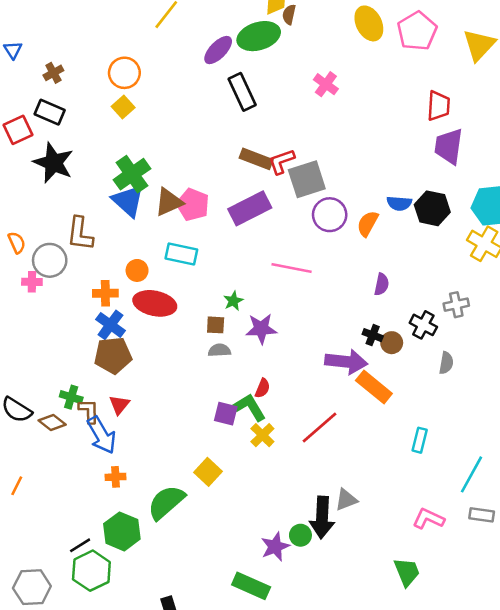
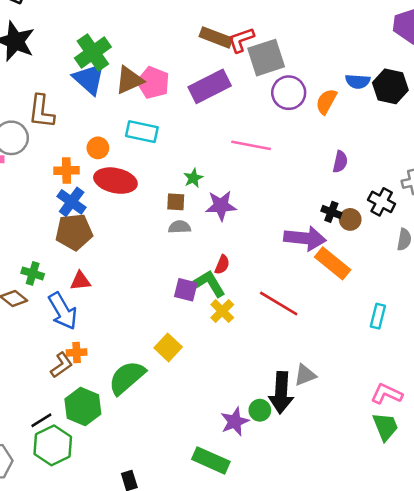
red triangle: (119, 405) -> (80, 281), turned 45
brown L-shape: (89, 411) -> (61, 365), moved, turned 56
red line: (319, 428) -> (279, 304), turned 72
green trapezoid: (407, 572) -> (385, 427), moved

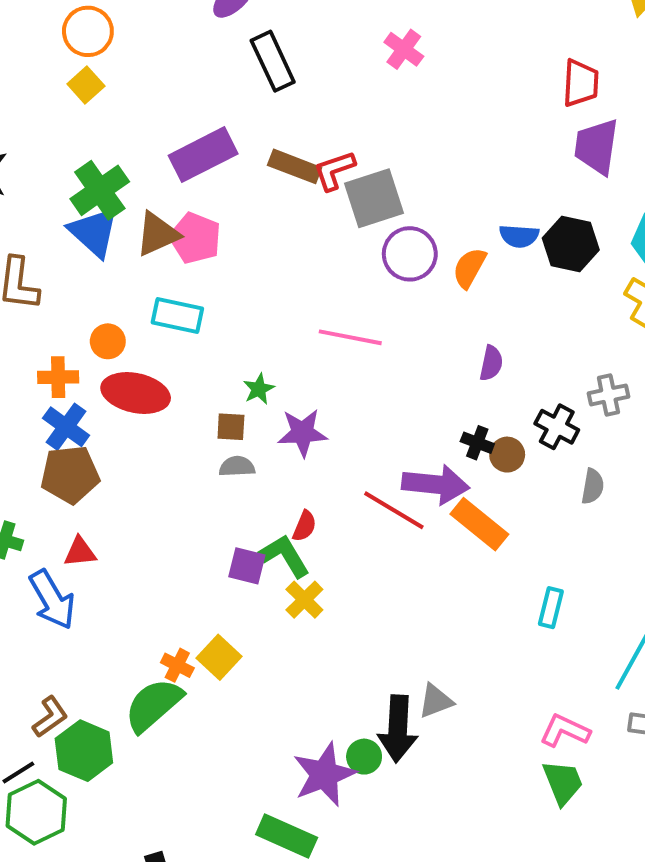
purple rectangle: (210, 86) -> (203, 155), moved
red line: (279, 304) -> (394, 510), moved
orange cross: (77, 352) -> (177, 665), moved, turned 30
brown L-shape: (61, 365) -> (50, 717), moved
purple star: (235, 422) -> (324, 774), size x1.4

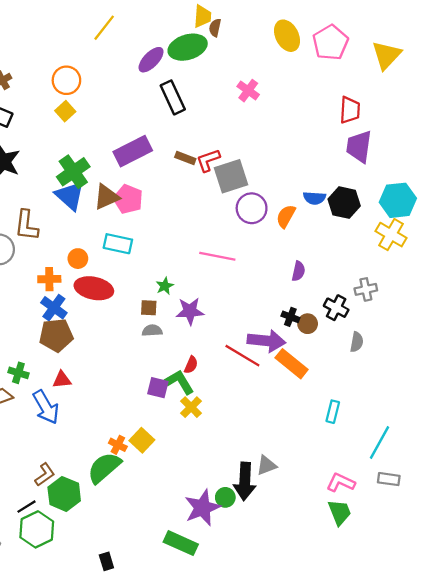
brown rectangle: (295, 166) -> (185, 158), size x0.7

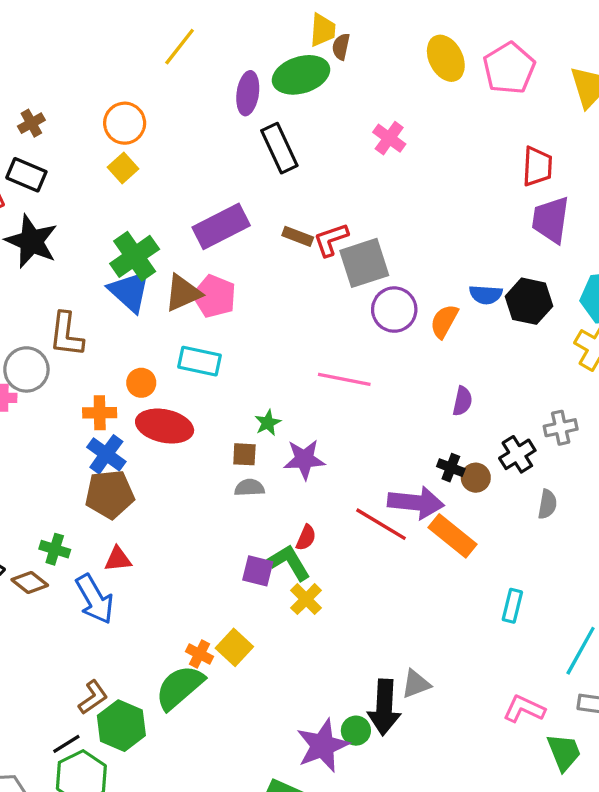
purple ellipse: (151, 60) -> (248, 93), turned -36
black cross: (336, 308) -> (517, 454), turned 30
green trapezoid: (340, 512) -> (564, 752), moved

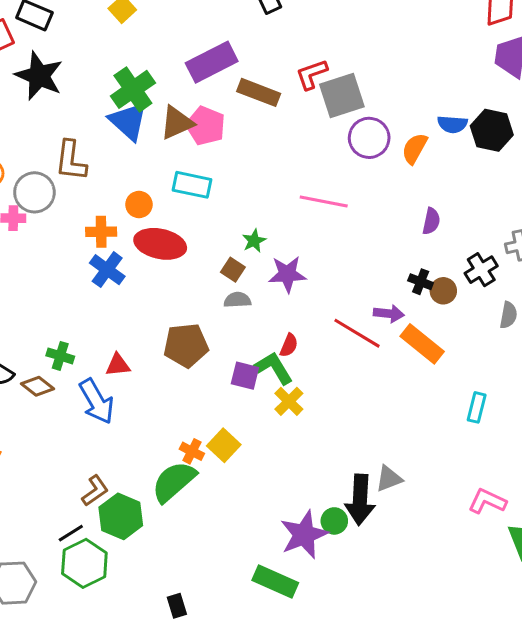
brown rectangle: (298, 236) -> (259, 92), moved, size x1.5
brown square: (244, 454) -> (233, 270), turned 30
brown pentagon: (110, 494) -> (186, 345), moved
purple arrow: (416, 503) -> (389, 314), size x0.6

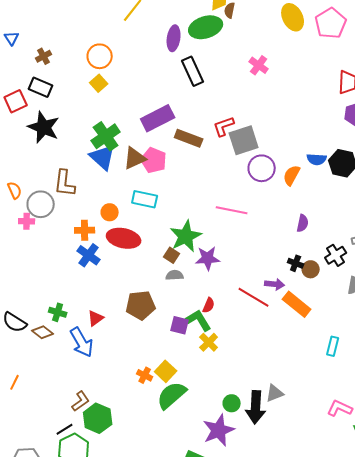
green star: (254, 241) -> (186, 236), size x2.0
red triangle: (118, 365) -> (96, 318), turned -30
green semicircle: (174, 482) -> (172, 395), moved
green circle: (334, 521) -> (232, 403), moved

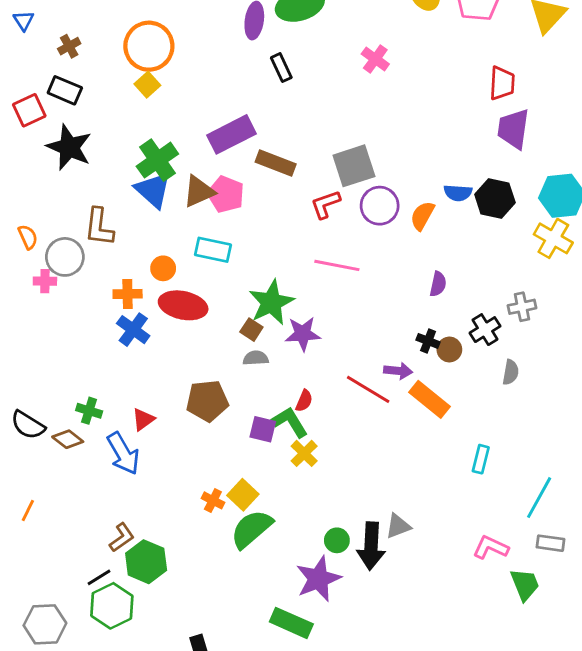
orange circle: (100, 56) -> (149, 46), size x1.4
black rectangle: (193, 71) -> (281, 68), size x0.7
red L-shape: (224, 126) -> (325, 204), moved

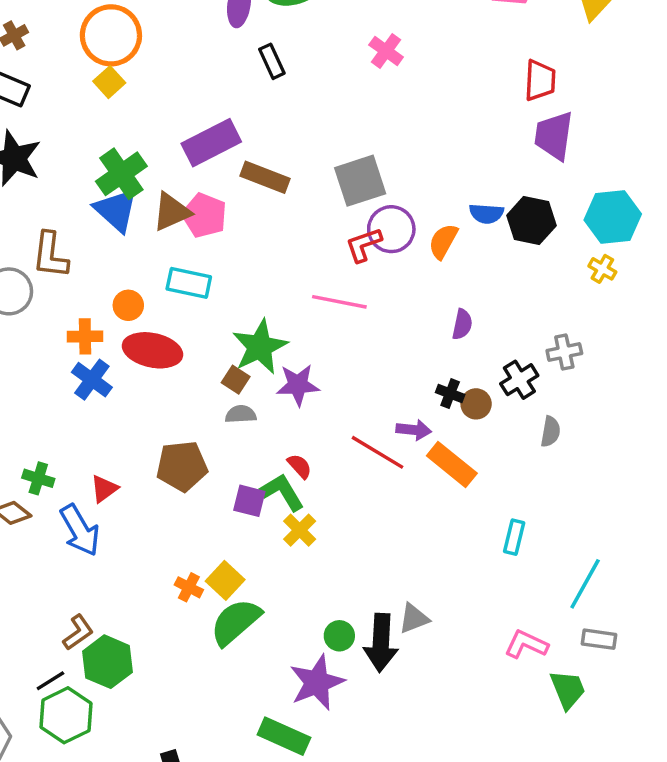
red L-shape: (325, 204) -> (364, 245), moved
yellow cross: (553, 238) -> (602, 269), size x0.6
red semicircle: (304, 401) -> (300, 466), turned -65

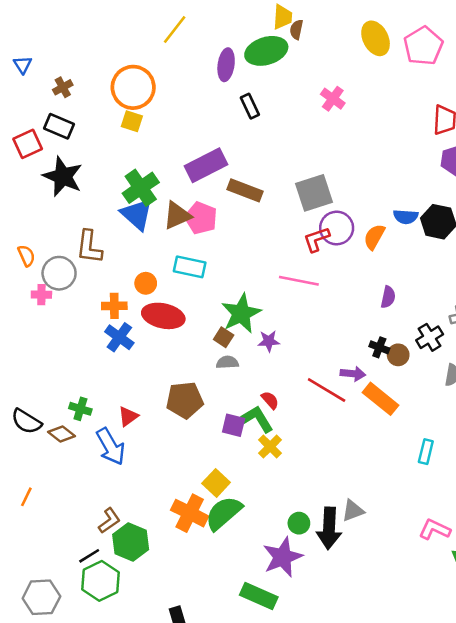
yellow square: (109, 82) -> (132, 121), turned -30
purple star: (298, 385) -> (269, 341), size x0.7
orange cross: (189, 587) -> (190, 513), moved, size x1.8

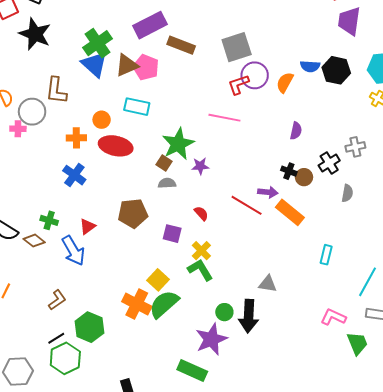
blue cross: (119, 337) -> (74, 175), moved
green L-shape: (257, 419) -> (200, 270), moved
gray triangle: (353, 511) -> (268, 284), moved, turned 30
brown L-shape: (109, 521) -> (57, 300), moved

